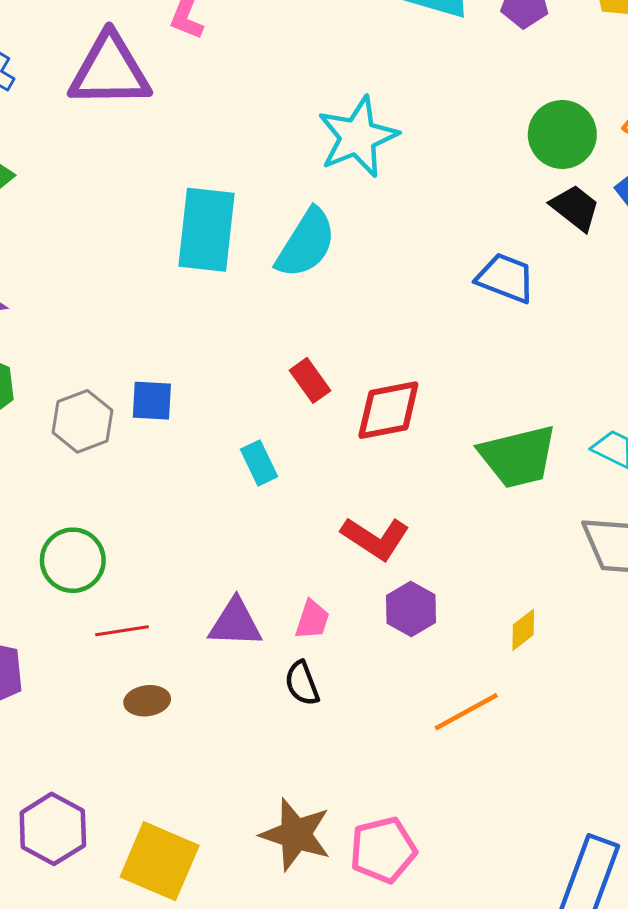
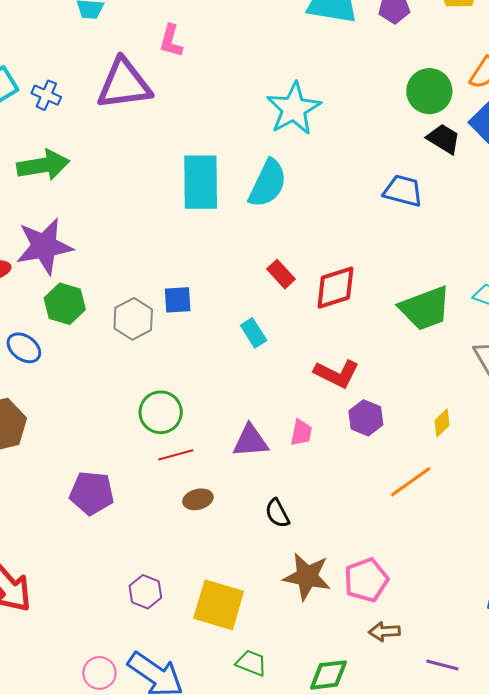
green circle: (73, 560) -> (161, 412), moved
black semicircle: (302, 683) -> (277, 513), moved
purple hexagon: (53, 829) -> (145, 592), size x0.7

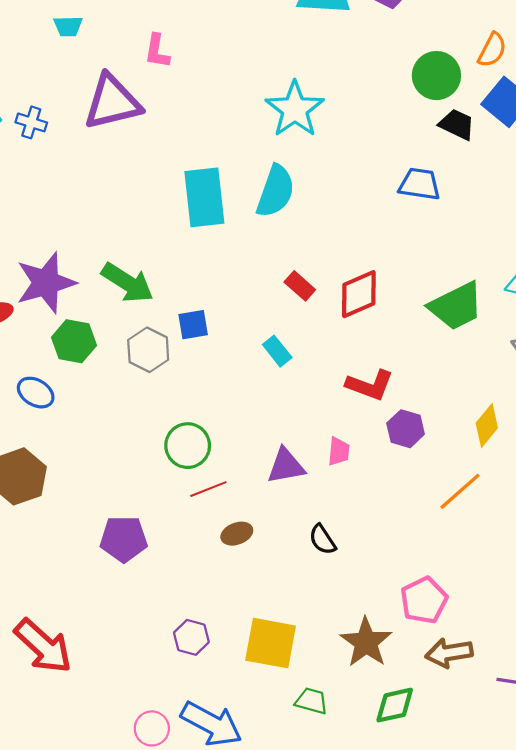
green arrow: (43, 165) -> (128, 283), moved, turned 48
yellow diamond: (442, 423) -> (487, 426), size x1.4
brown star: (307, 577) -> (366, 642), moved, turned 30
brown arrow: (384, 631) -> (449, 653), size x1.4

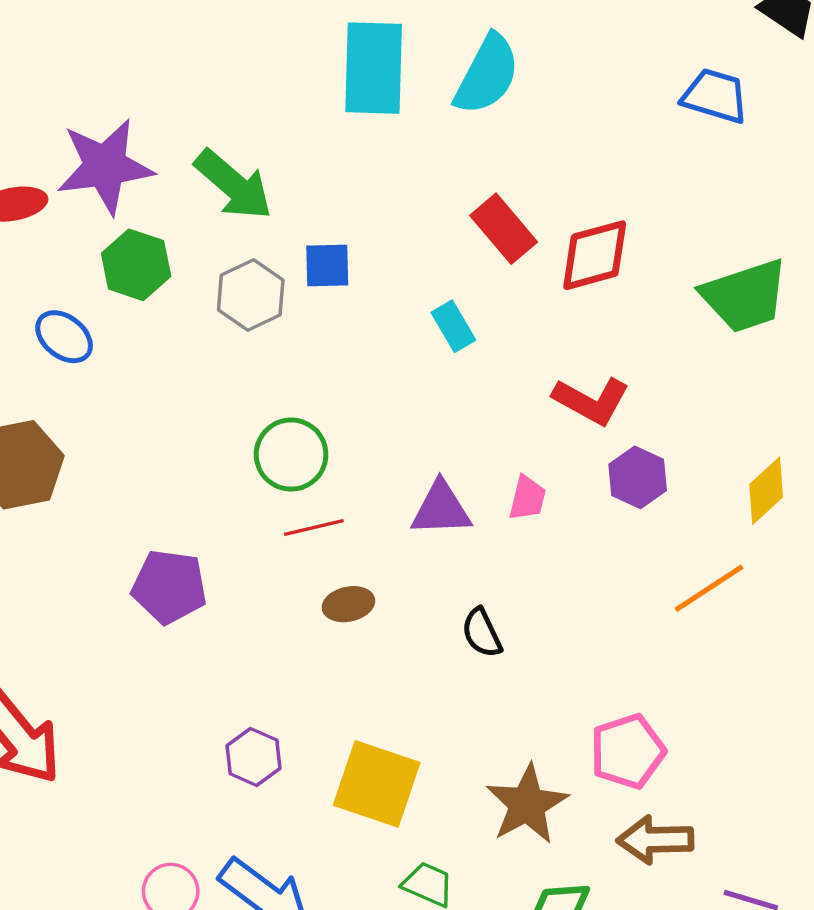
red rectangle: (300, 286) -> (504, 229), size x1.4

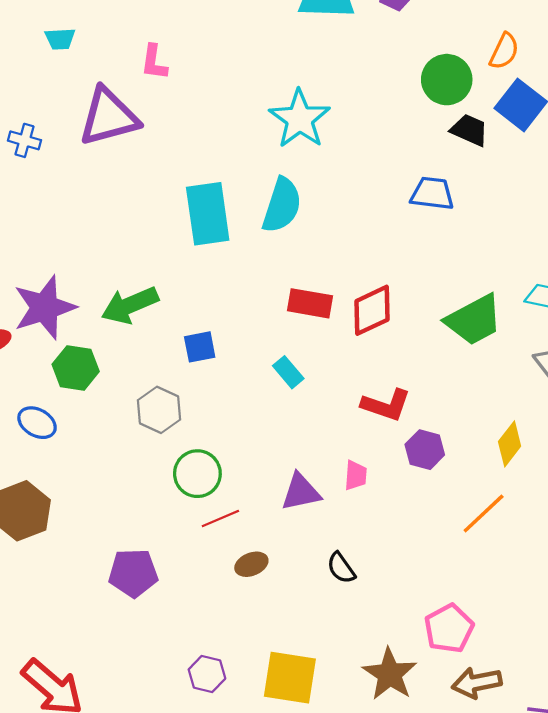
green arrow: (233, 185) -> (130, 305), turned 126
red rectangle: (504, 229) -> (310, 303), turned -30
gray hexagon: (251, 295) -> (159, 410), moved

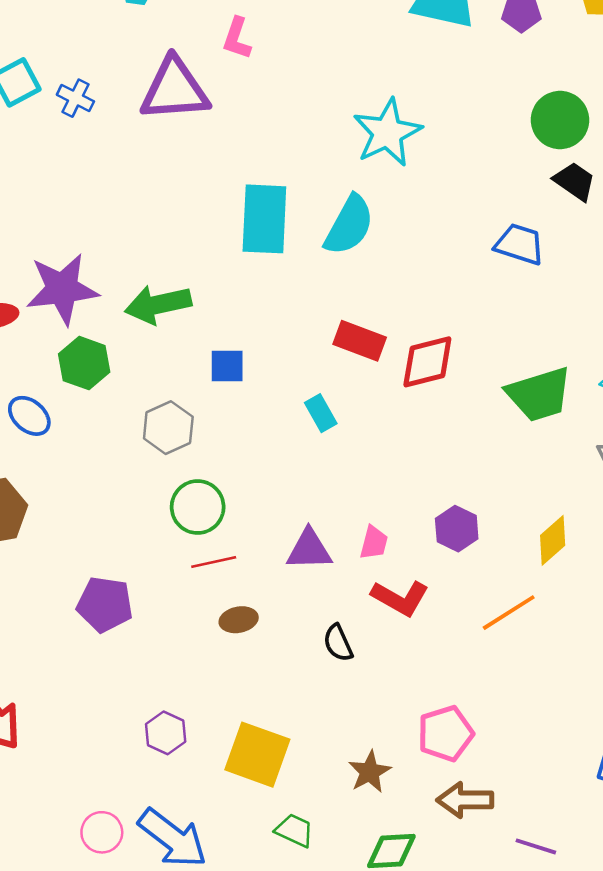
red L-shape: (386, 405) -> (400, 598), moved
brown star: (390, 674) -> (370, 772), size x0.7

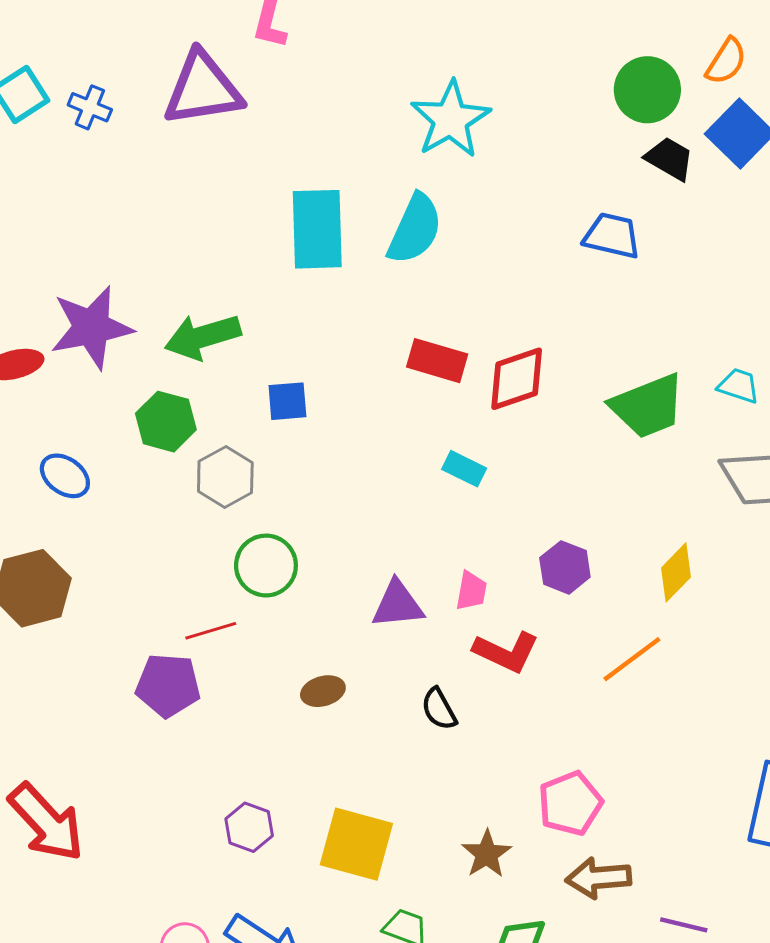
green hexagon: (84, 363) -> (166, 422), moved
cyan rectangle: (321, 413) -> (464, 469), moved, turned -30
red line: (214, 562) -> (211, 631), moved

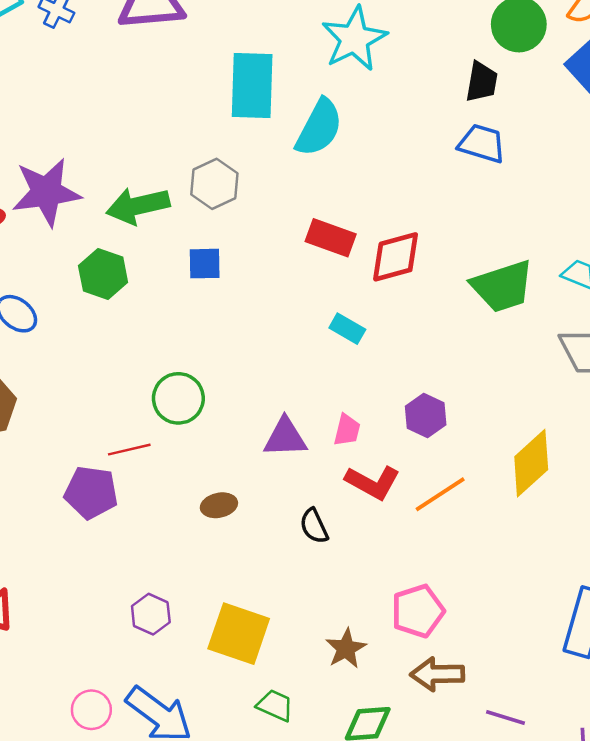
black trapezoid: (670, 159) -> (482, 82), moved, turned 66
cyan rectangle: (317, 229) -> (252, 86), moved
gray hexagon: (225, 477) -> (214, 184), moved
yellow diamond: (676, 572) -> (531, 463), moved, size x1.4
orange line: (632, 659) -> (440, 494), moved

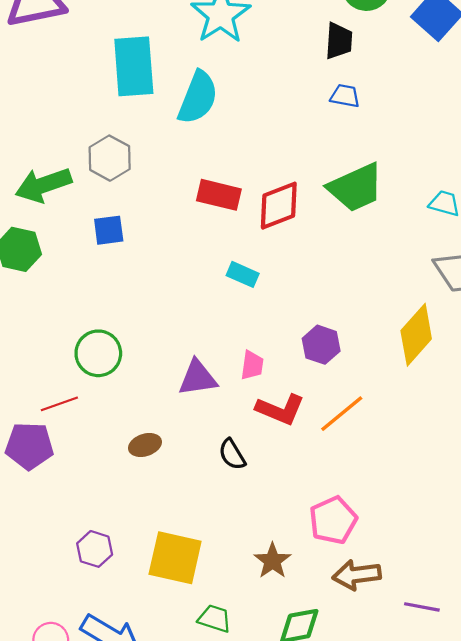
blue trapezoid: (482, 143) -> (345, 96), size x0.7
green trapezoid: (503, 286) -> (356, 188), moved
yellow diamond: (531, 463) -> (416, 335), moved

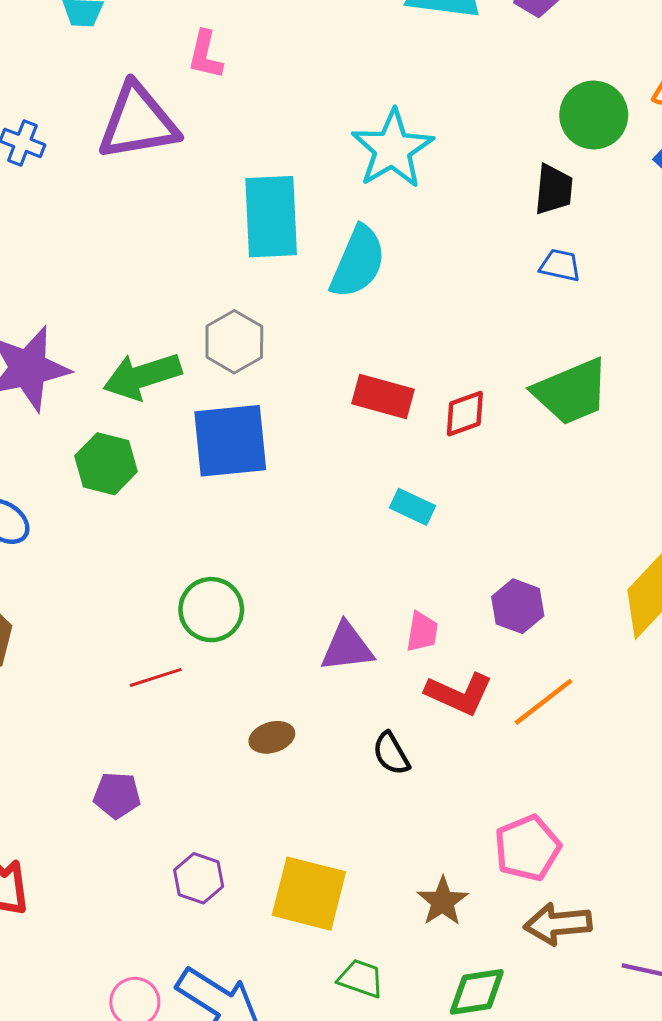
red diamond: (279, 206) -> (465, 414), size x0.7
blue square: (109, 230) -> (230, 441), size x1.8
purple pentagon: (29, 446) -> (117, 795), moved, size x0.7

